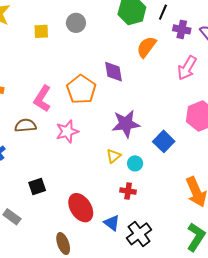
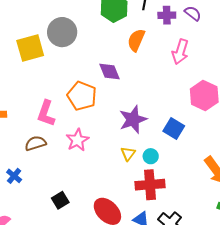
gray circle: (76, 23) -> (62, 32), size x1.5
yellow square: (41, 31) -> (30, 48), size x1.8
red cross: (128, 191) -> (150, 185), size x1.8

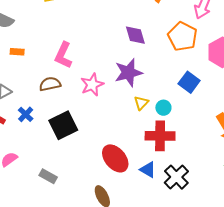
purple diamond: (110, 71) -> (135, 35), moved
orange pentagon: (82, 96) -> (183, 36), moved
purple star: (133, 119) -> (128, 73), moved
black square: (60, 200) -> (63, 125), moved, size x1.6

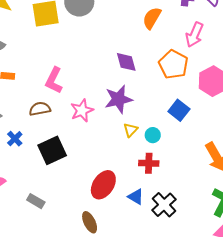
red cross: (160, 136) -> (149, 163), size x0.7
red ellipse: (115, 158) -> (103, 185), turned 72

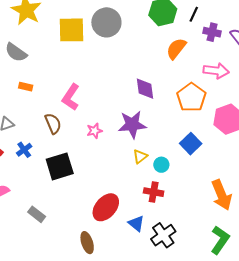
pink arrow: (194, 35) -> (216, 71), turned -115
brown semicircle: (40, 109) -> (53, 124), turned 70
pink star: (82, 110) -> (94, 131), size x0.7

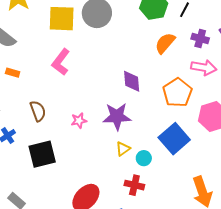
purple cross: (212, 32) -> (200, 39), moved
pink L-shape: (71, 97) -> (61, 62), moved
blue square: (191, 144) -> (174, 139), size x1.4

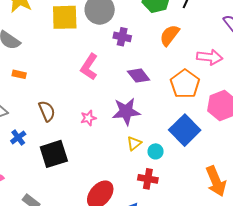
purple cross: (200, 39) -> (122, 37), moved
pink L-shape: (61, 62) -> (89, 67), moved
purple diamond: (132, 81) -> (139, 76), turned -30

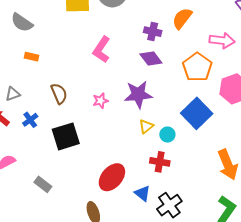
purple cross: (122, 37) -> (153, 32), moved

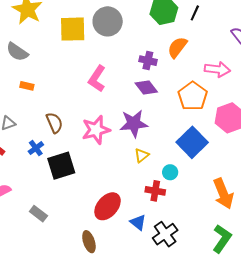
pink star: (100, 101) -> (96, 130), size x1.8
blue cross: (30, 120) -> (36, 148), moved
cyan circle: (167, 135) -> (170, 172), moved

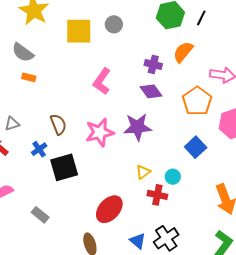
gray circle: (108, 21) -> (114, 24), size x0.6
orange rectangle: (27, 86) -> (29, 77), moved
blue square: (192, 142) -> (196, 147), size x0.7
yellow triangle: (142, 155) -> (143, 172), moved
blue triangle: (138, 222) -> (138, 241), moved

